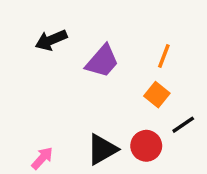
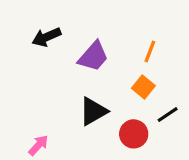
black triangle: (102, 149) -> (93, 111), moved

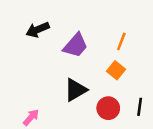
black line: (168, 115) -> (140, 107), moved, turned -48

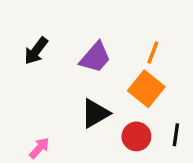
black arrow: (38, 30) -> (36, 51), moved, turned -30
orange square: (116, 70) -> (146, 89), size x1.5

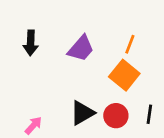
black arrow: (36, 51) -> (31, 43), turned -35
black triangle: (95, 113) -> (82, 113), moved

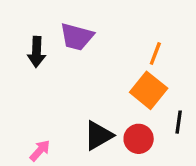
purple trapezoid: (81, 49) -> (77, 37), moved, turned 64
black line: (149, 114) -> (179, 122), moved

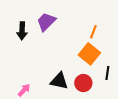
purple trapezoid: (77, 37) -> (46, 22), turned 120
black triangle: (98, 135) -> (59, 81), turned 42

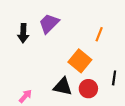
orange square: (89, 54) -> (80, 61), moved

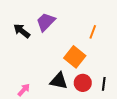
black arrow: (23, 33) -> (22, 31), turned 126
black line: (114, 78) -> (104, 84), moved

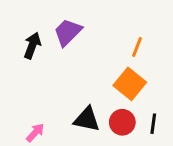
black arrow: (22, 31) -> (32, 46), turned 72
orange square: (75, 57) -> (130, 84), moved

